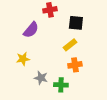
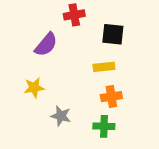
yellow rectangle: (70, 45) -> (104, 67), turned 32
green cross: (61, 85) -> (104, 126), moved

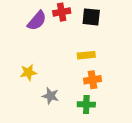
black square: (113, 34) -> (91, 17), moved
purple semicircle: (46, 45) -> (37, 21), moved

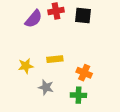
yellow rectangle: (86, 55) -> (55, 59), moved
orange cross: (92, 80) -> (84, 73), turned 32

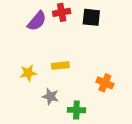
orange cross: (84, 73) -> (105, 83), moved
green cross: (78, 95) -> (76, 110), moved

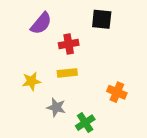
red cross: (62, 12) -> (69, 44), moved
green cross: (76, 110) -> (85, 123), turned -35

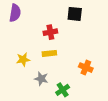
purple semicircle: (41, 23) -> (15, 13), moved, turned -30

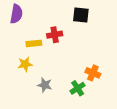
yellow rectangle: (49, 53) -> (34, 43), moved
green cross: (63, 90) -> (78, 88), moved

